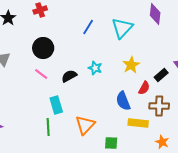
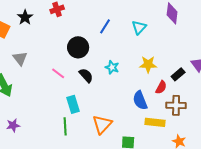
cyan triangle: (122, 28) -> (139, 27), size x0.7
black circle: (43, 48) -> (78, 47), moved
yellow star: (131, 65) -> (148, 64), turned 30
black semicircle: (69, 76) -> (86, 75), turned 77

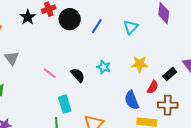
black star: (25, 17) -> (28, 17), moved
black circle: (78, 47) -> (70, 19), moved

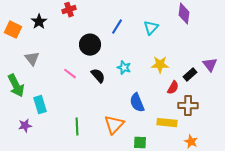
black star: (28, 17) -> (39, 22), moved
black circle: (70, 19) -> (90, 45), moved
blue semicircle: (132, 100) -> (137, 103), moved
cyan rectangle: (65, 104) -> (40, 105), moved

